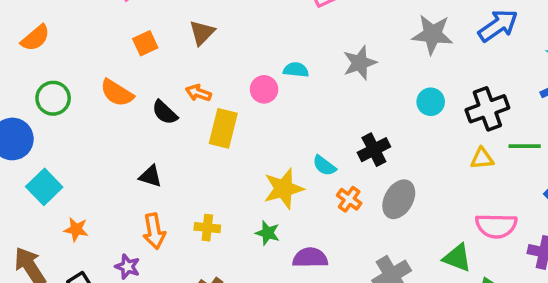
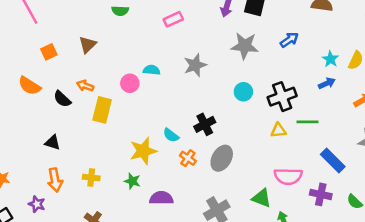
blue arrow: (498, 26) -> (289, 40), size x0.7

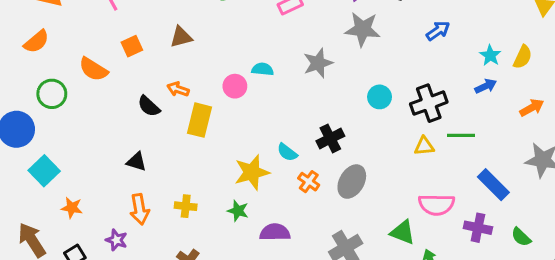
brown triangle: (88, 45) -> (181, 37), turned 30
gray star: (245, 46) -> (363, 29), moved
orange semicircle: (30, 86) -> (93, 69), moved

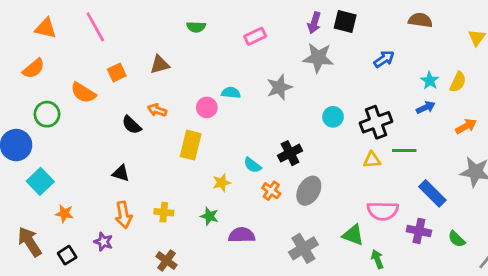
yellow rectangle: (200, 120) -> (191, 145), moved
yellow star: (252, 172) -> (222, 183), size x0.6

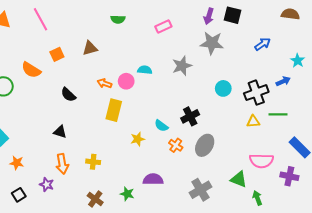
blue arrow: (426, 107) -> (283, 81), moved
orange arrow: (157, 110) -> (104, 83), moved
green star: (209, 216) -> (127, 194), moved

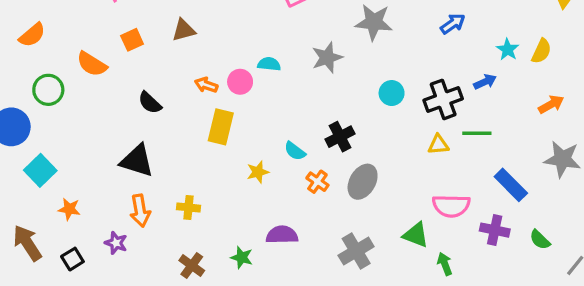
black triangle: (60, 132) -> (137, 161), size x1.6

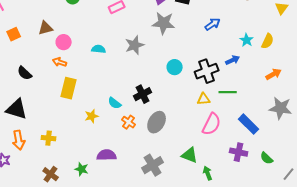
pink circle: (240, 82) -> (64, 42), moved
pink semicircle: (451, 206) -> (212, 124), moved, turned -65

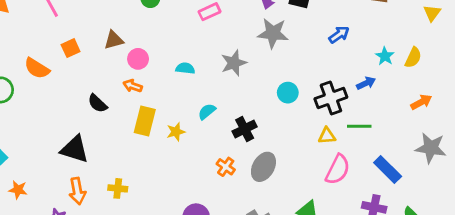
black semicircle: (25, 73) -> (98, 103), moved
cyan semicircle: (115, 103) -> (207, 111), moved, turned 104
yellow star: (92, 116) -> (176, 132), moved

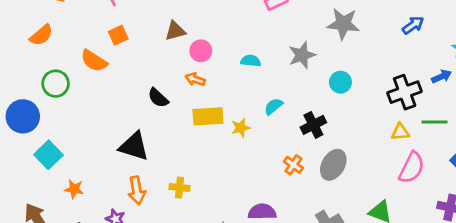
orange square: (71, 48) -> (118, 35), moved
cyan circle: (288, 93) -> (340, 82), moved
yellow rectangle: (145, 121) -> (208, 116), turned 72

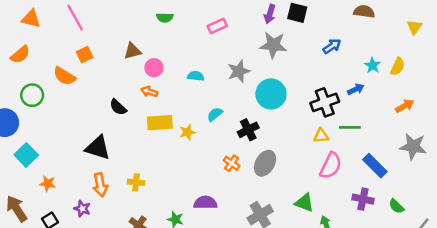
cyan circle: (340, 82) -> (271, 94), size x1.6

